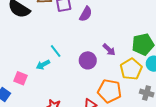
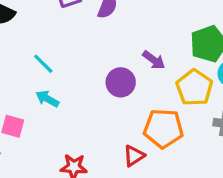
cyan line: (56, 51) -> (43, 64), moved
cyan arrow: (43, 65) -> (47, 99), turned 64

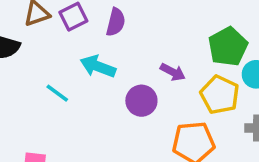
cyan arrow: (47, 99) -> (98, 67), moved, size x1.4

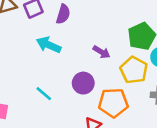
cyan line: (57, 93) -> (44, 94), moved
purple circle: (141, 101) -> (83, 83), moved

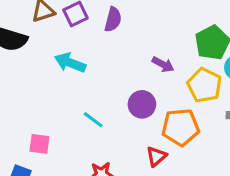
cyan arrow: (49, 45) -> (70, 63), moved

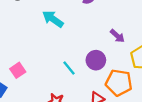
cyan line: (93, 120) -> (69, 68), moved
pink square: (39, 144) -> (18, 70), turned 35

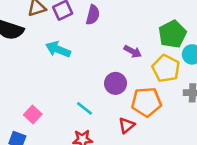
cyan line: (69, 68) -> (84, 108), moved

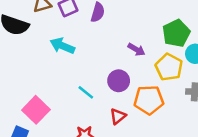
cyan line: (84, 108) -> (86, 92), moved
pink square: (33, 115) -> (36, 110), size x1.5
red triangle: (127, 125) -> (118, 116), moved

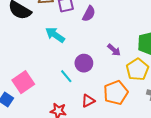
purple circle: (119, 81) -> (84, 63), moved
orange pentagon: (149, 100) -> (116, 93), turned -30

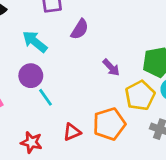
purple semicircle: (89, 14) -> (80, 29), moved
purple circle: (84, 63) -> (31, 76), moved

